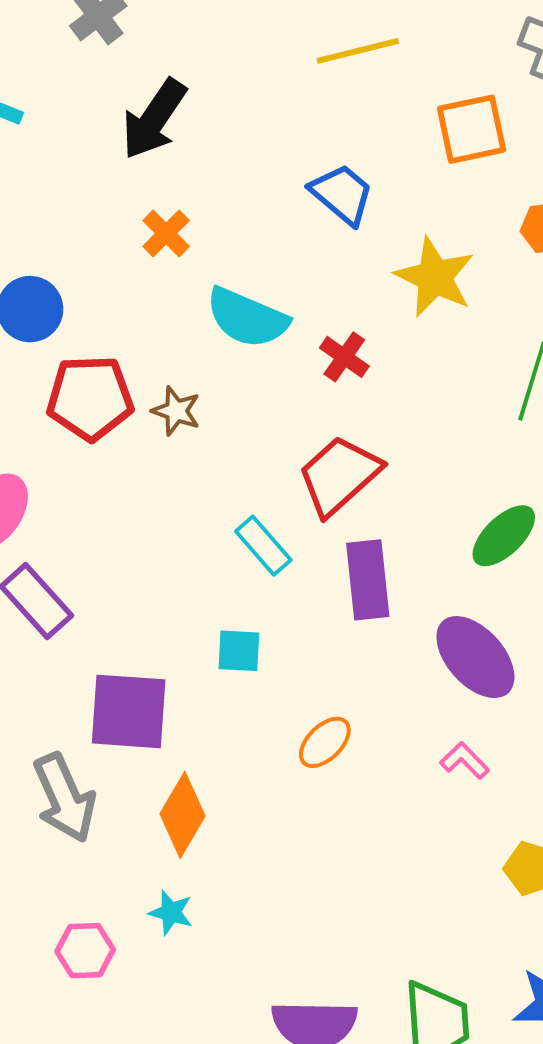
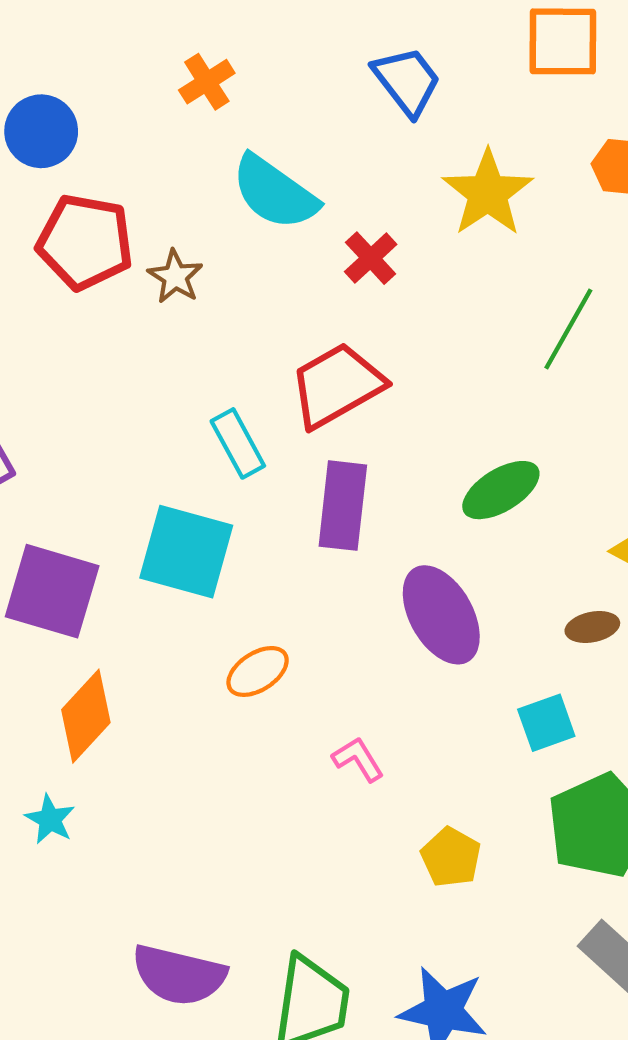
cyan square: (239, 651) -> (186, 552), size x1.8
pink L-shape: (465, 761) -> (358, 759), moved

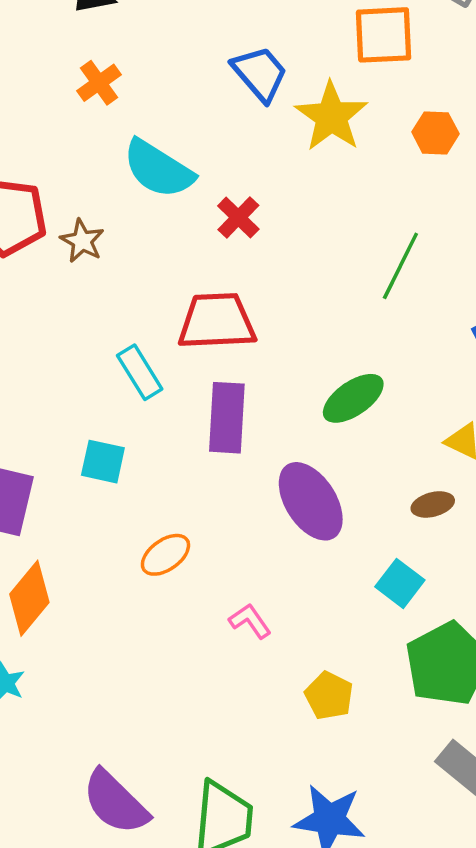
yellow star: (488, 193) -> (331, 117), moved
red trapezoid: (337, 385) -> (217, 321), turned 30
cyan square: (186, 552) -> (103, 462), size x0.6
cyan square: (546, 723) -> (400, 583), turned -30
purple semicircle: (179, 975) -> (115, 802), turned 34

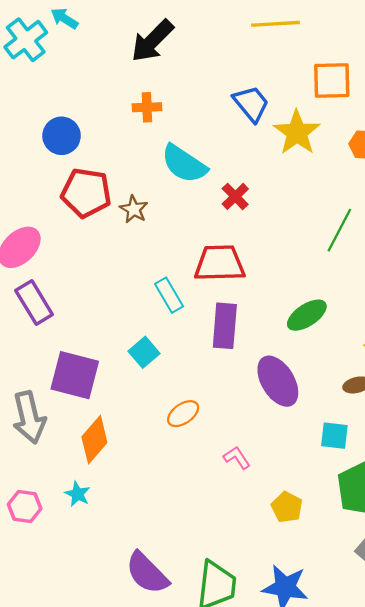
orange cross: (99, 83) -> (147, 107), turned 32
cyan square: (103, 462) -> (144, 352), turned 36
cyan square: (400, 583) -> (334, 436), turned -32

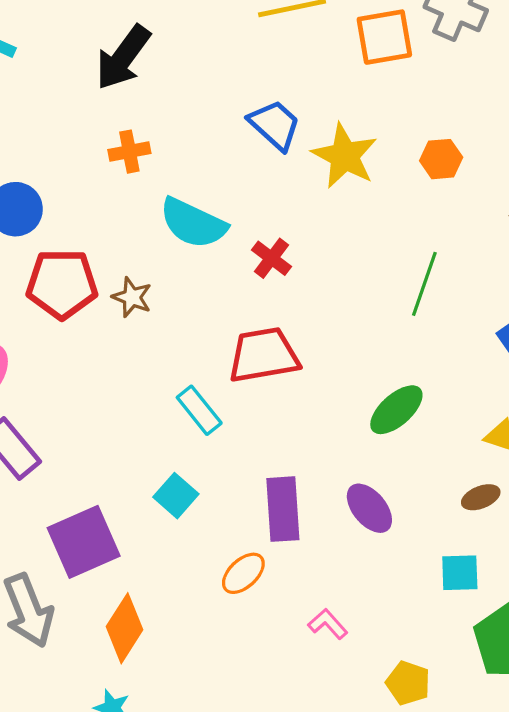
orange square: (332, 80) -> (384, 37), moved
purple rectangle: (225, 326) -> (283, 509), moved
purple square: (75, 375) -> (84, 542), turned -30
purple ellipse: (278, 381) -> (369, 508), size x0.7

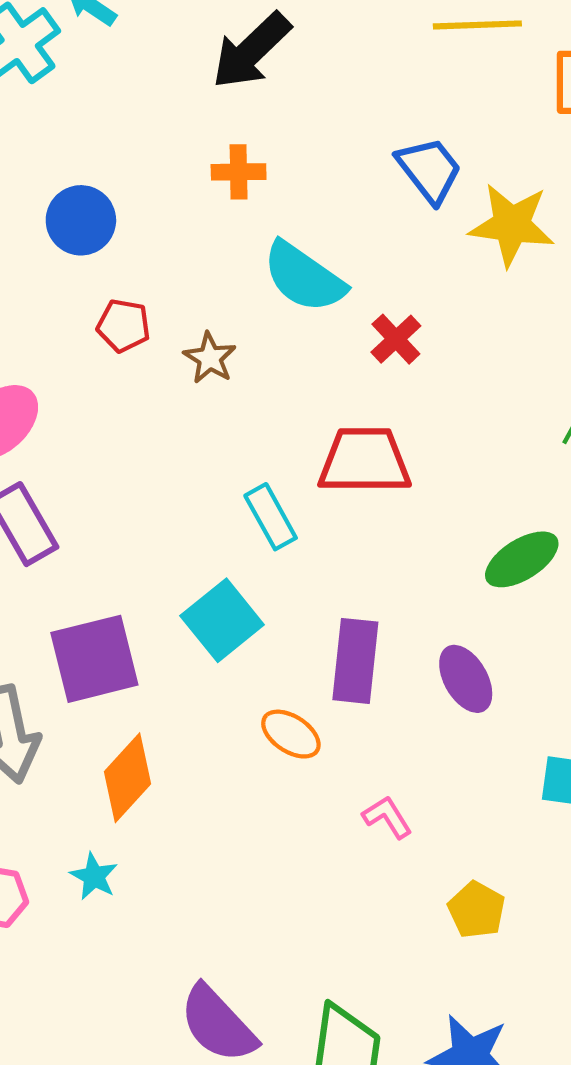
yellow star: (345, 156) -> (512, 225), turned -30
red pentagon: (62, 284) -> (124, 326), size x0.6
cyan square: (176, 496) -> (222, 620), size x1.4
orange ellipse: (243, 573) -> (291, 734), turned 66

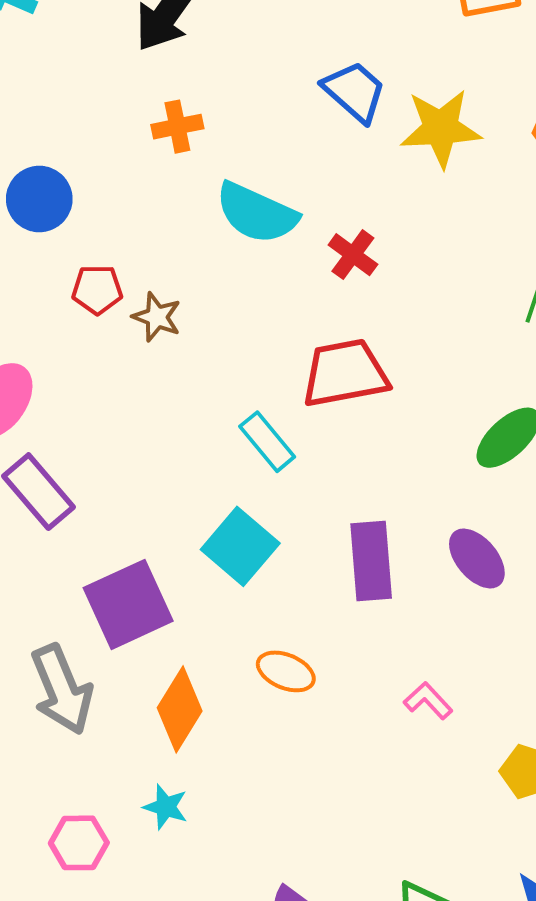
brown star: (210, 358) -> (157, 317), moved
orange ellipse: (291, 734) -> (286, 671), moved

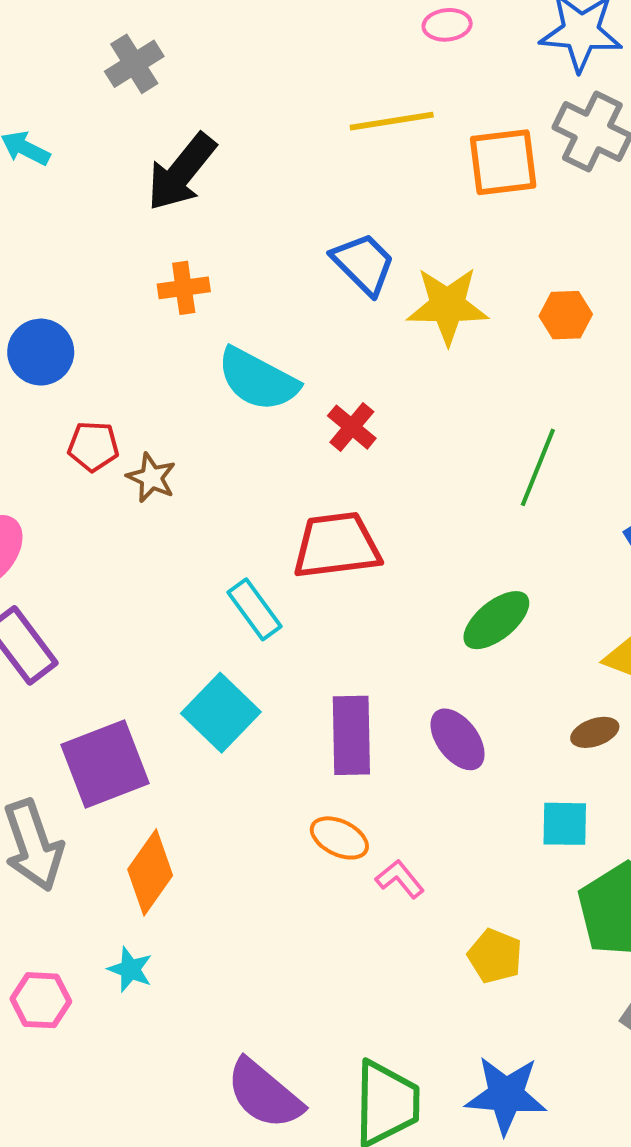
orange ellipse: (286, 671) -> (339, 838), moved

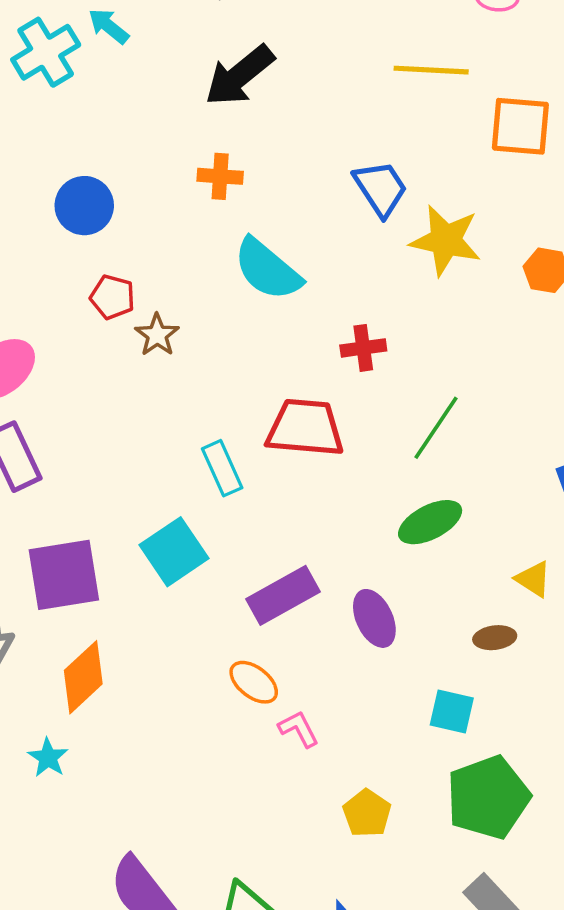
red cross: (352, 427) -> (363, 348), moved, turned 30
green line: (538, 467) -> (436, 428), moved
purple rectangle: (351, 735) -> (283, 595), turned 50

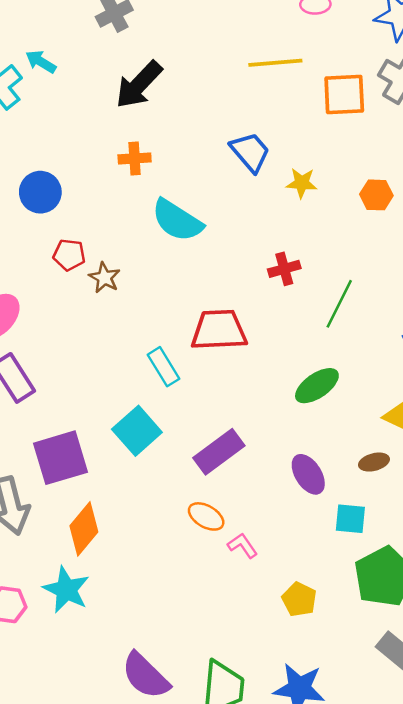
yellow star: (446, 240) -> (302, 183), size x0.6
red cross: (363, 348) -> (284, 269), moved
green line: (436, 428) -> (339, 304), moved
purple ellipse: (374, 618) -> (308, 474), moved
cyan star: (48, 758) -> (66, 590), size x1.6

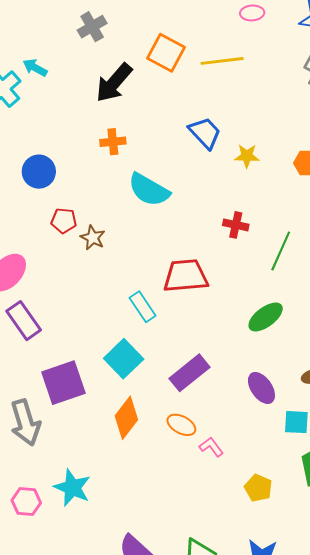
orange square: (344, 94) -> (166, 53), moved, turned 33
red cross: (284, 269) -> (236, 225), turned 30
orange diamond: (84, 529) -> (126, 418), moved

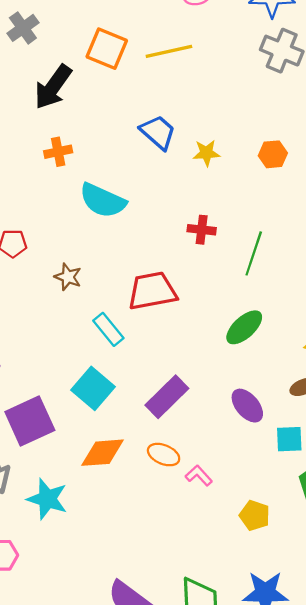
brown star: (93, 238) -> (68, 277), moved
orange diamond: (126, 418) -> (103, 453), turned 54
cyan star: (72, 488) -> (47, 499), moved

